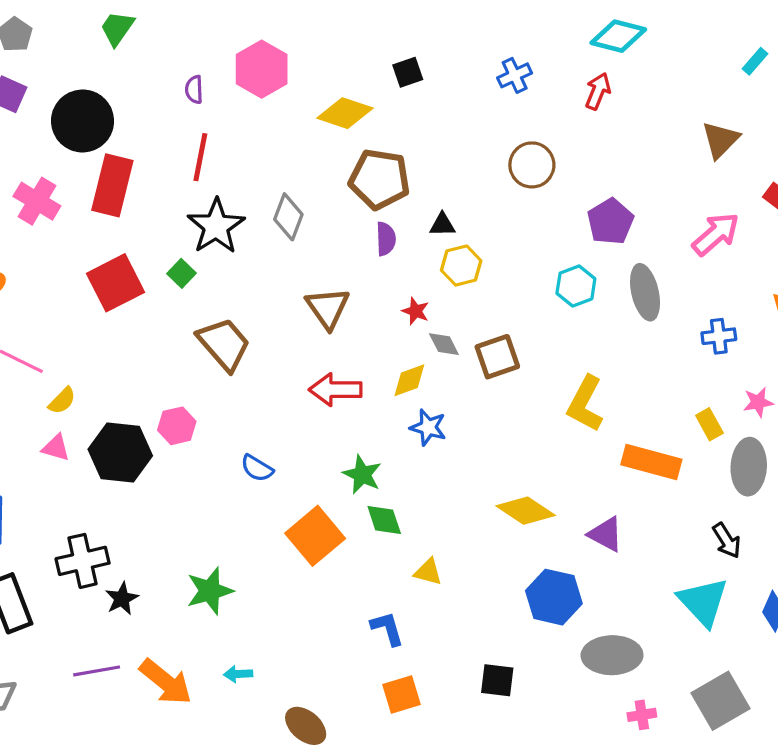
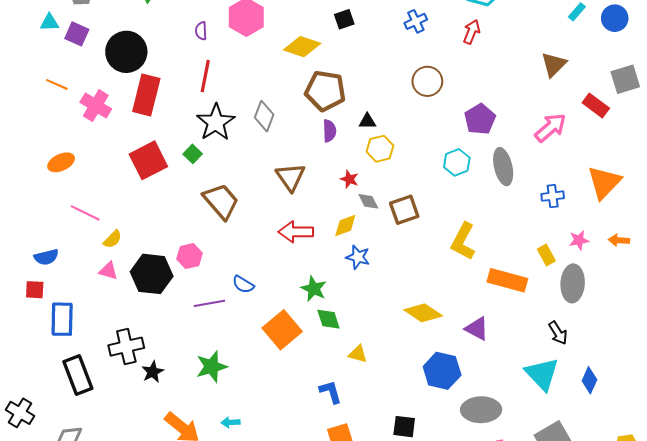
purple line: (97, 671) -> (209, 303), moved

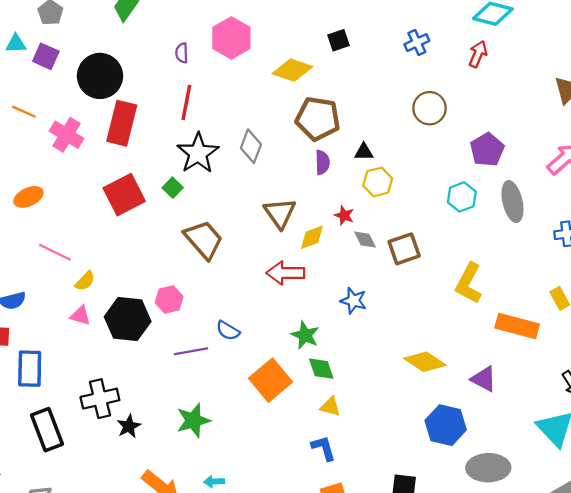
yellow diamond: (345, 226) -> (312, 237), moved
yellow triangle: (358, 354) -> (330, 407), moved

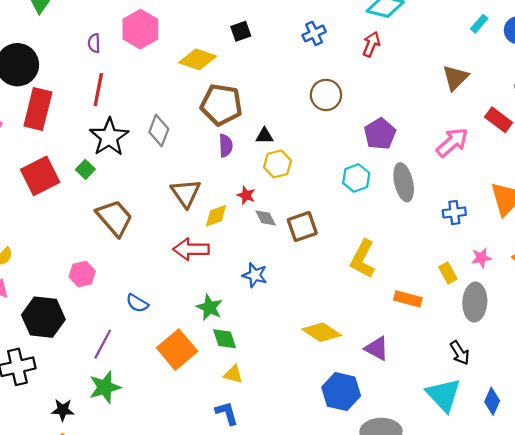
black hexagon: (128, 319) -> (43, 317), moved
orange rectangle: (517, 326) -> (408, 299), size x0.7
purple line: (191, 351) -> (103, 344), moved, turned -52
black star: (129, 426) -> (63, 410), moved, turned 30

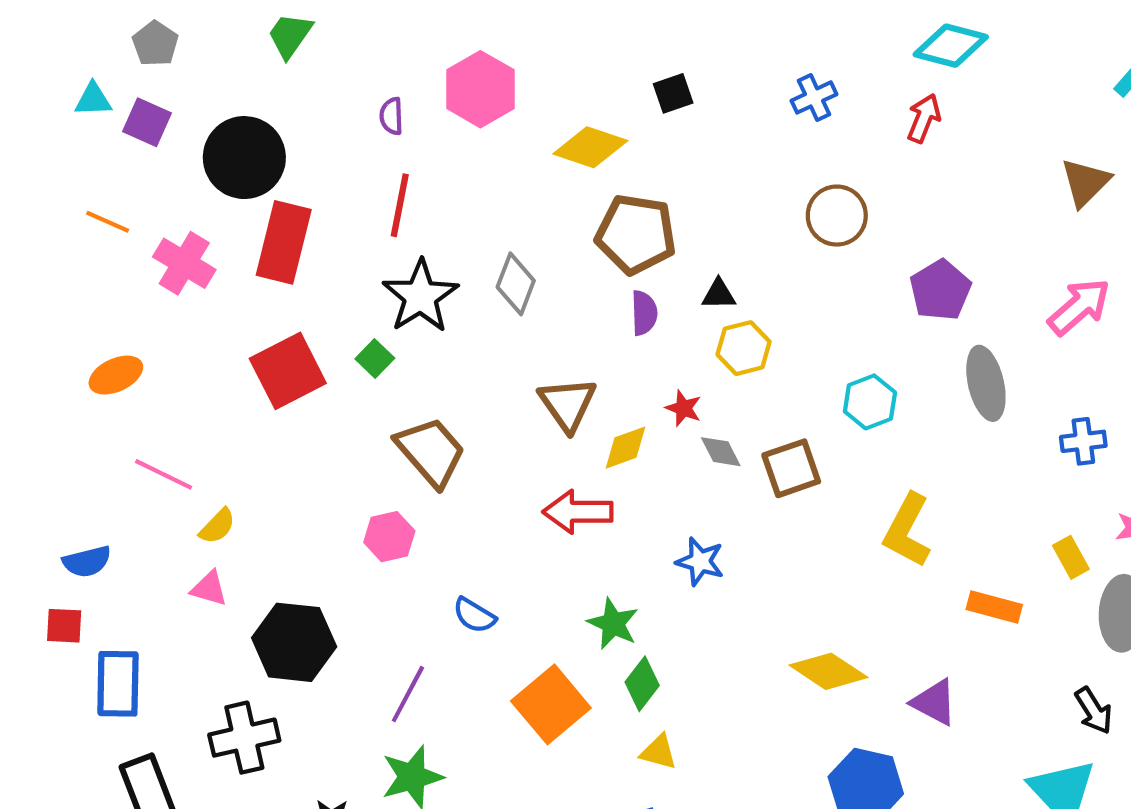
cyan hexagon: (356, 178) -> (870, 402), moved
pink hexagon: (82, 274) -> (389, 537), moved
green diamond: (225, 339) -> (642, 684), turned 56

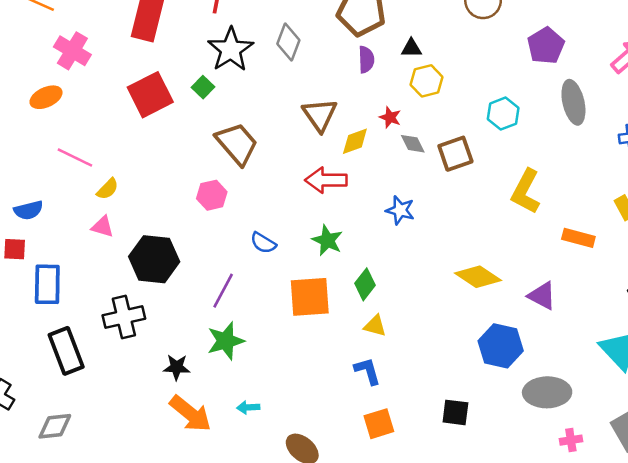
pink cross: (184, 263) -> (72, 51), moved
green star: (613, 624) -> (327, 240), moved
orange square: (551, 704) -> (310, 297), turned 36

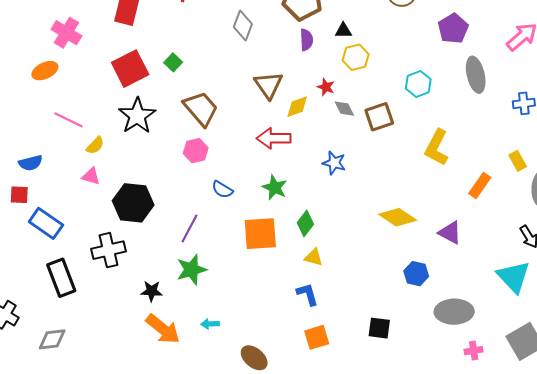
black star: (231, 50) -> (137, 116), moved
pink hexagon: (212, 195) -> (196, 151), moved
orange rectangle: (578, 238) -> (480, 185), turned -70
blue rectangle: (47, 284) -> (46, 223), turned -56
blue hexagon: (501, 346) -> (416, 274), size x0.7

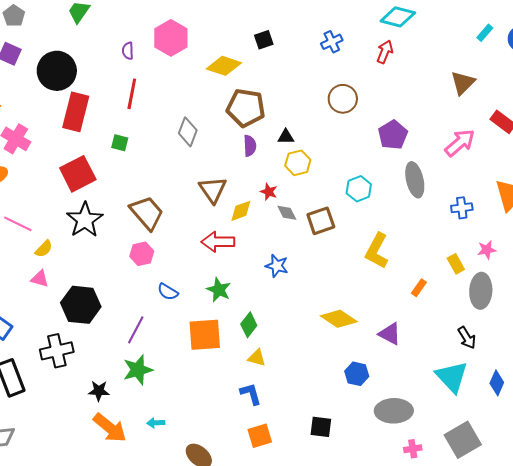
green square: (173, 62) -> (120, 143), moved, turned -30
orange rectangle: (480, 185) -> (419, 288), size x0.7

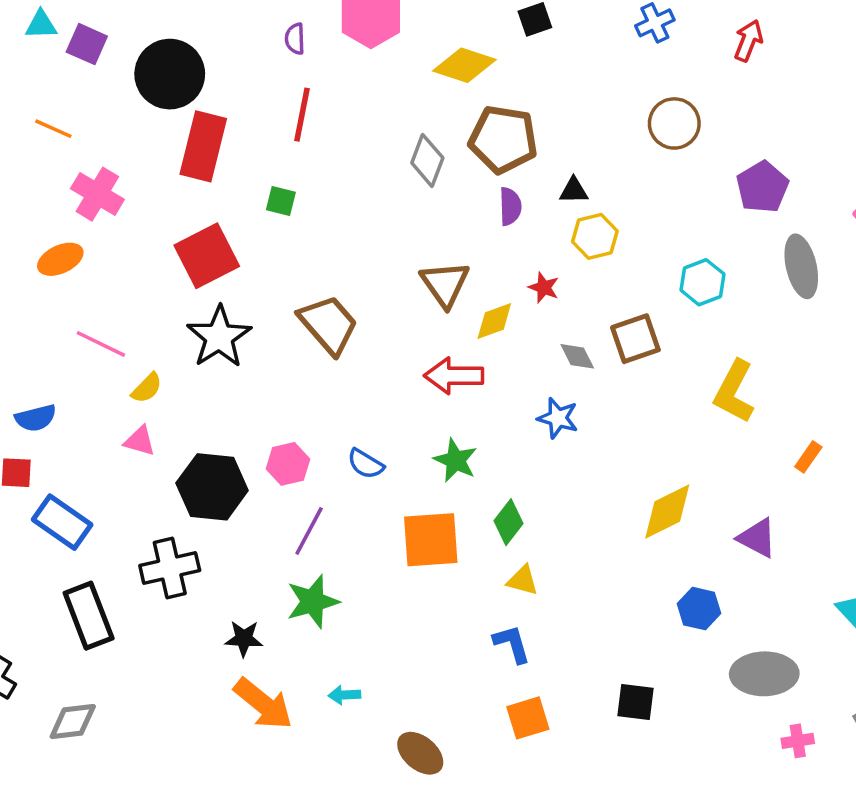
gray diamond: (188, 132) -> (427, 160), moved
gray diamond: (287, 213) -> (577, 356), moved
pink hexagon: (142, 254) -> (288, 464), moved
yellow diamond: (339, 319) -> (667, 512), turned -60

